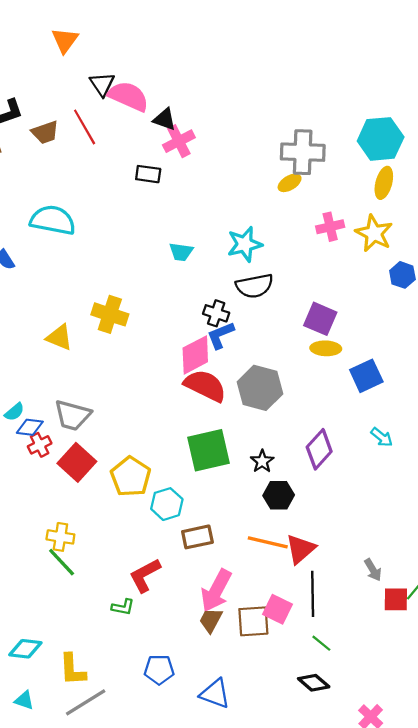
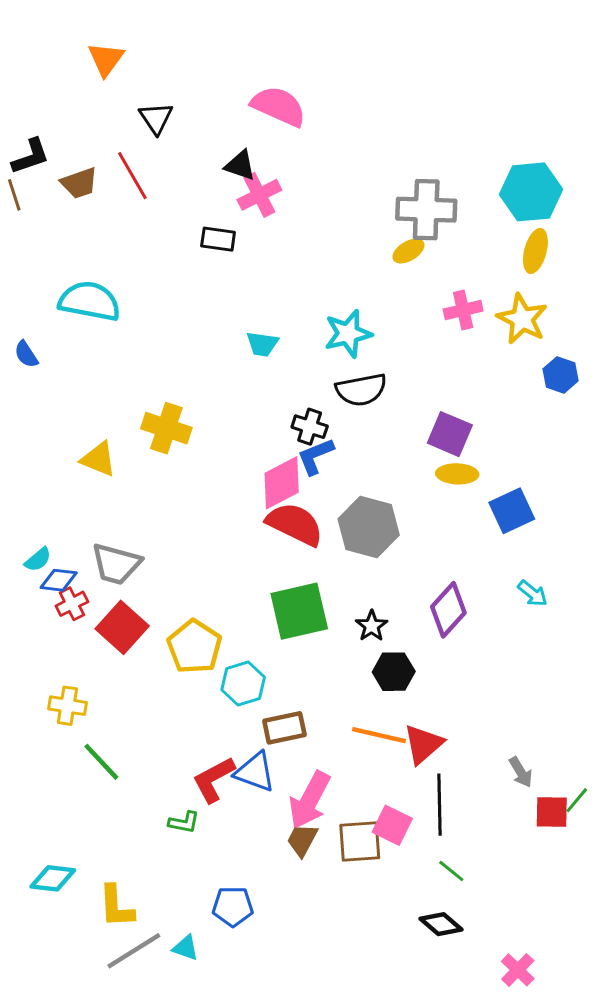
pink semicircle: (128, 96) -> (279, 106), moved
yellow cross: (60, 537) -> (67, 706), moved
blue triangle: (215, 694) -> (255, 772), moved
cyan triangle: (24, 700) -> (186, 948), moved

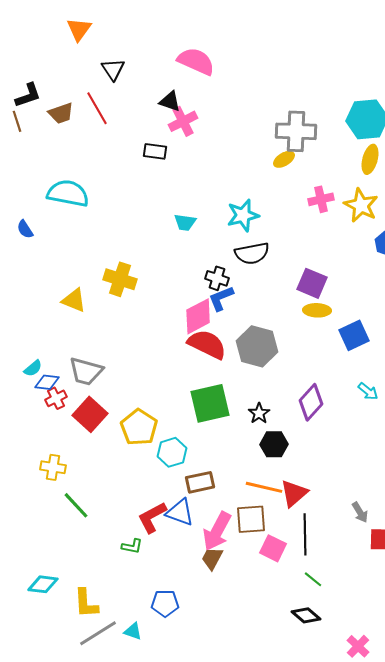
brown square: (360, 841) -> (251, 519), moved

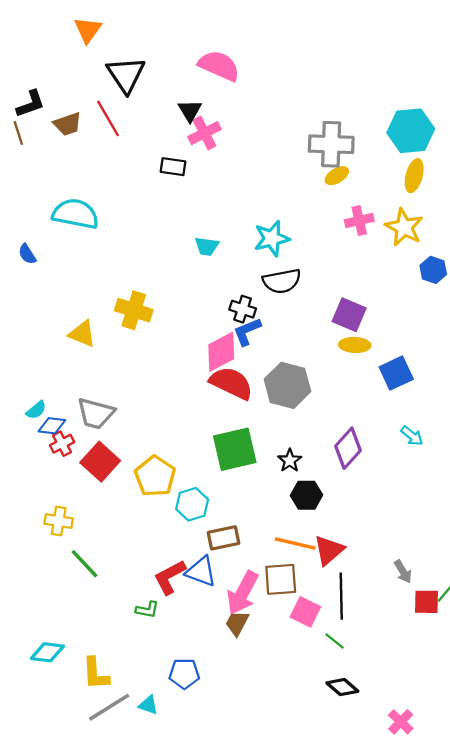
black triangle: (113, 69) -> (126, 75), size x1.5
black triangle: (170, 101) -> (190, 111), turned 40
yellow ellipse: (284, 159) -> (337, 176), moved
green line: (313, 579) -> (335, 641), moved

